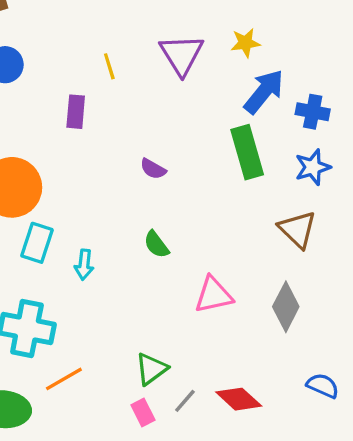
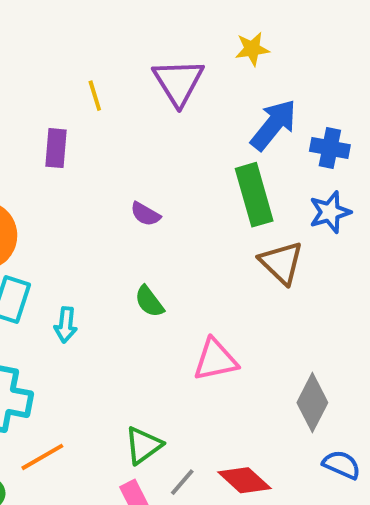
yellow star: (245, 43) -> (252, 49), moved
brown triangle: (298, 229) -> (281, 263), moved
gray diamond: (286, 307) -> (312, 403), moved

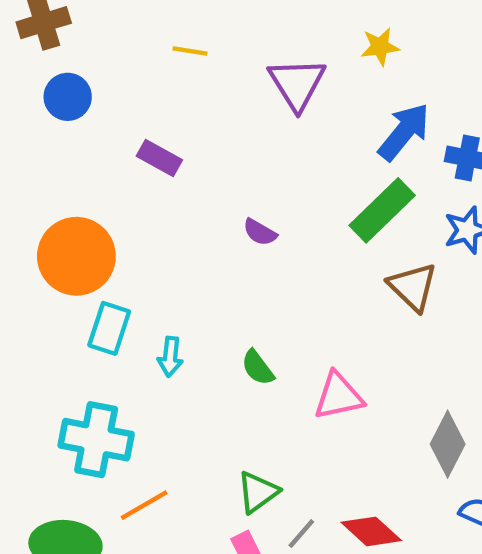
yellow line: (95, 96) -> (190, 51), moved, turned -64
purple rectangle: (56, 148) -> (159, 158), turned -66
green rectangle: (254, 195) -> (382, 210), turned 62
green semicircle: (149, 302) -> (258, 368), moved

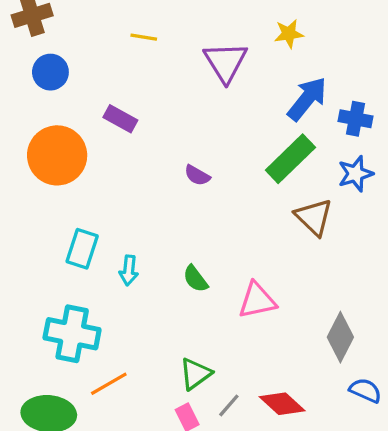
orange circle: (76, 256) -> (57, 155), moved

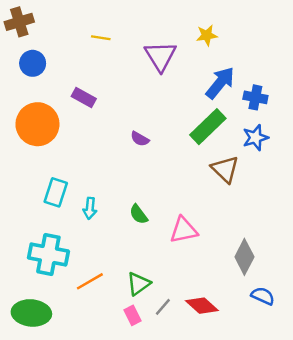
orange line: (109, 384) -> (90, 281), moved

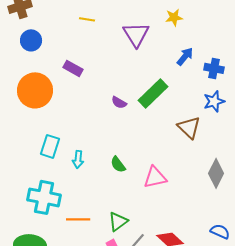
blue arrow: (220, 83) -> (185, 56), size x0.7
green rectangle: (208, 127) -> (153, 93), moved
gray diamond: (244, 257) -> (216, 173), moved
orange line: (90, 281) -> (78, 219), turned 30

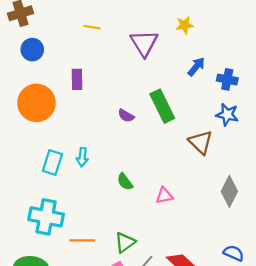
purple rectangle: (73, 68) -> (77, 79), turned 60
green rectangle: (153, 93) -> (162, 106), turned -72
blue star: (214, 101) -> (227, 115), turned 30
cyan arrow: (78, 159) -> (82, 157), moved
pink triangle: (155, 177) -> (164, 196), size x0.7

